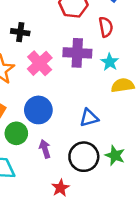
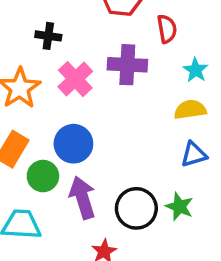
cyan star: (110, 62) -> (196, 70), moved
blue triangle: (89, 118) -> (194, 154), moved
purple arrow: (45, 149) -> (82, 198), size x1.6

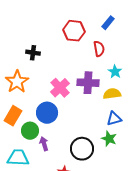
purple cross: (127, 65) -> (88, 83), moved
pink cross: (75, 79) -> (60, 88), moved
purple arrow: (82, 198) -> (44, 144), moved, size x0.6
green star: (179, 207) -> (109, 139), moved

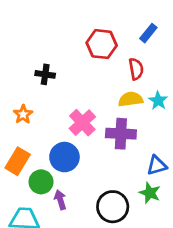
orange star: (17, 82) -> (23, 114), size x0.6
purple cross: (88, 83) -> (121, 134), moved
yellow semicircle: (112, 94) -> (131, 99), moved

